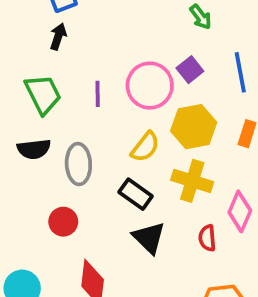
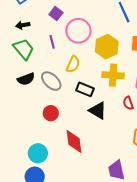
black arrow: (58, 37) -> (23, 25), moved, turned -104
purple square: (190, 70) -> (56, 13), moved
yellow semicircle: (145, 147) -> (73, 64), moved
gray ellipse: (78, 164) -> (51, 81), turned -30

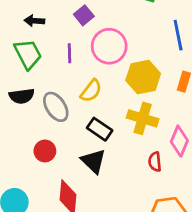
black triangle: (98, 110) -> (93, 161), moved

